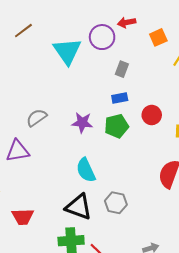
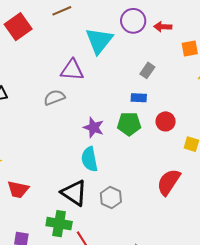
purple circle: (102, 37) -> (133, 21), moved
purple star: (82, 123) -> (94, 127), moved
purple triangle: (18, 151) -> (72, 70), moved

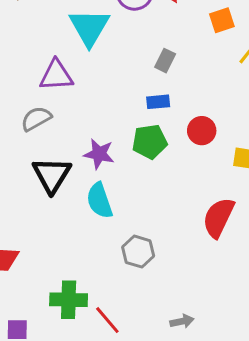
black triangle: (74, 193) -> (52, 175), moved, turned 36

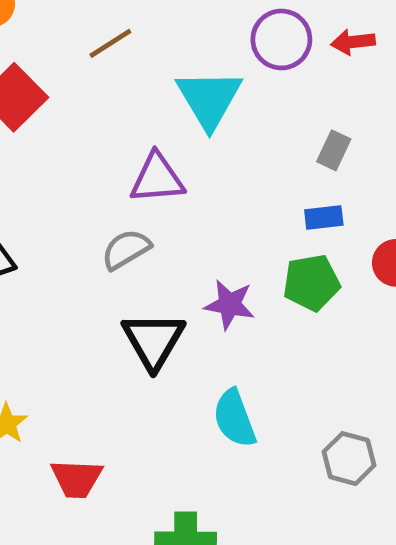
cyan semicircle: (99, 201) -> (235, 418), moved
gray hexagon: (138, 252) -> (349, 459), moved

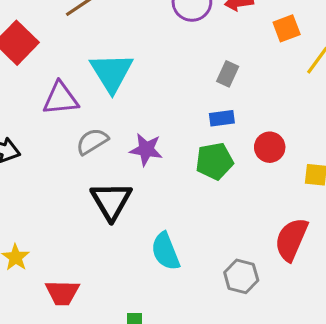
cyan triangle: (209, 99) -> (112, 72), moved
purple triangle: (157, 178) -> (61, 99), moved
purple star: (230, 305) -> (146, 150), moved

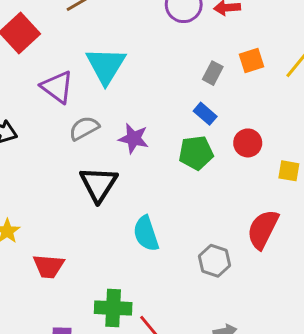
orange square: (287, 28) -> (251, 61), moved
purple triangle: (61, 99) -> (57, 87), turned 39
blue rectangle: (222, 118) -> (205, 114), turned 45

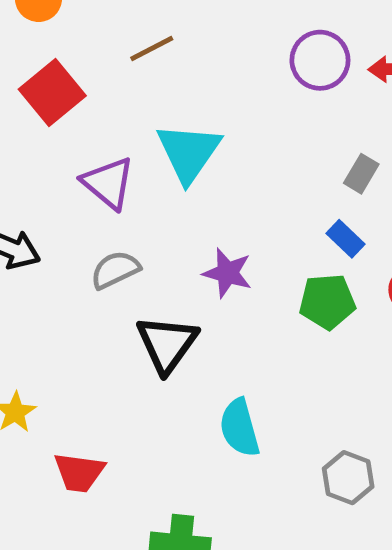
gray semicircle: (84, 128) -> (115, 270), moved

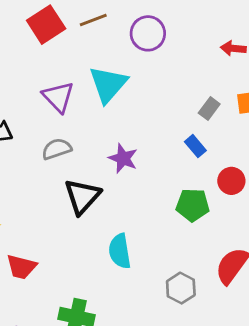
purple circle: (320, 60) -> (148, 33), moved
red square: (52, 93) -> (46, 25), moved
green pentagon: (327, 301) -> (193, 205), moved

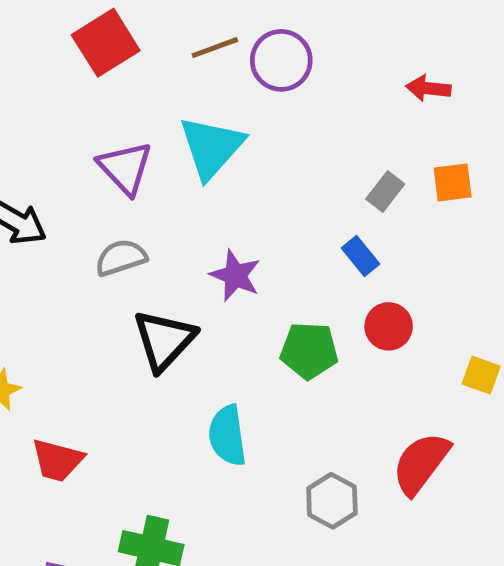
brown line: (93, 20) -> (215, 48), moved
red circle: (231, 181) -> (389, 326), moved
green pentagon: (193, 205) -> (309, 351), moved

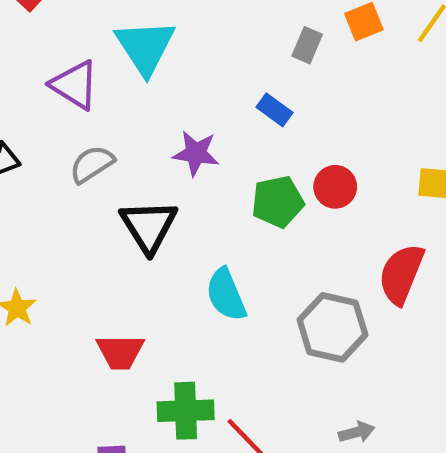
blue rectangle: (361, 256) -> (275, 110), moved
red circle: (389, 326) -> (335, 187), moved
red trapezoid: (57, 460) -> (120, 352), moved
gray hexagon: (332, 501) -> (332, 327), size x1.4

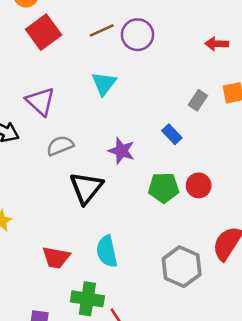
cyan triangle: (145, 47) -> (104, 84), size x0.7
purple triangle: (75, 85) -> (40, 102), moved
cyan semicircle: (226, 295) -> (107, 251), moved

